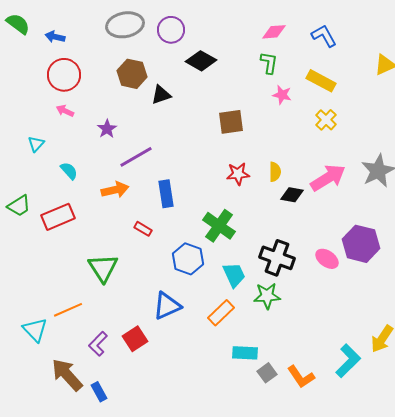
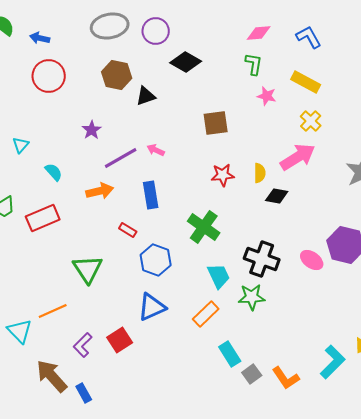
pink arrow: (65, 111) -> (156, 150), moved
pink arrow: (328, 178) -> (298, 157), moved
blue hexagon: (188, 259) -> (156, 260), moved
cyan rectangle: (245, 353) -> (230, 354), turned 55

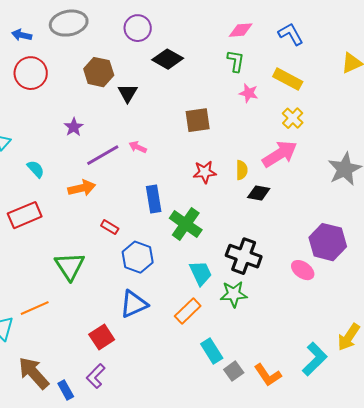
gray ellipse: (110, 26) -> (69, 23), moved
black triangle: (146, 96) -> (128, 93), turned -40
blue rectangle: (151, 195) -> (154, 199), moved
pink ellipse: (312, 260) -> (303, 270), moved
purple L-shape: (83, 345) -> (96, 376), moved

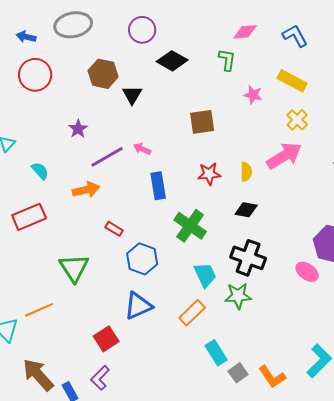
green L-shape: (236, 61) -> (227, 60), moved
black diamond: (259, 193) -> (246, 210), moved
blue rectangle: (154, 199) -> (158, 186), moved

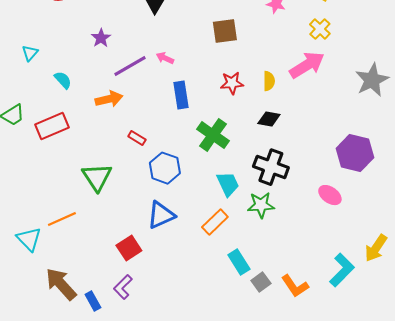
pink ellipse: (307, 272) -> (330, 195), moved

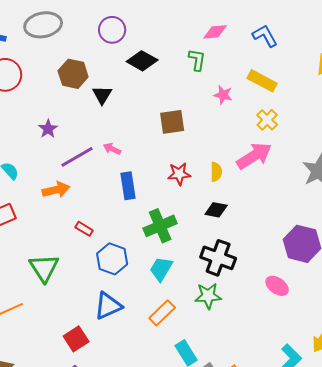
green cross: (213, 135) -> (160, 226), turned 32
cyan trapezoid: (228, 184) -> (161, 269), moved, turned -124

